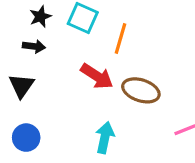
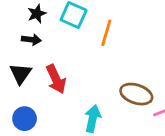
red arrow: (97, 76) -> (56, 79), moved, turned 32
brown ellipse: (141, 90) -> (136, 94), moved

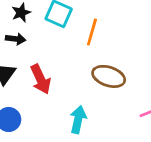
brown ellipse: (136, 94) -> (109, 76), moved

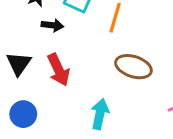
black arrow: (16, 39) -> (52, 25), moved

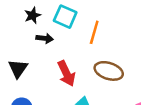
red arrow: (58, 70) -> (66, 73), moved

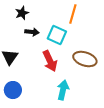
cyan square: (65, 17) -> (57, 35), moved
orange line: (94, 32) -> (73, 14), moved

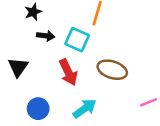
blue circle: (13, 90) -> (38, 109), moved
cyan arrow: (63, 90) -> (85, 109), turned 42

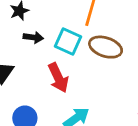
brown ellipse: (112, 70) -> (106, 47), moved

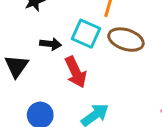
black arrow: (33, 37) -> (51, 44), moved

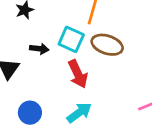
red arrow: (76, 72) -> (78, 74), moved

